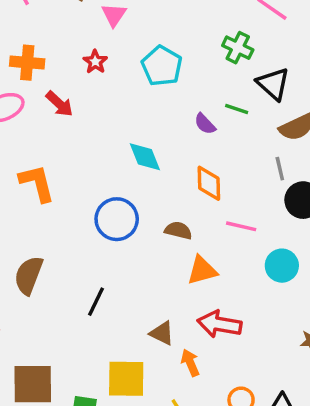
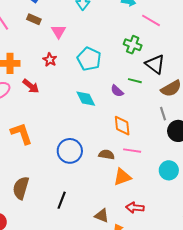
cyan diamond: (145, 157) -> (86, 99), moved
pink line: (241, 226) -> (132, 151), moved
red arrow: (219, 324) -> (135, 208), size x0.7

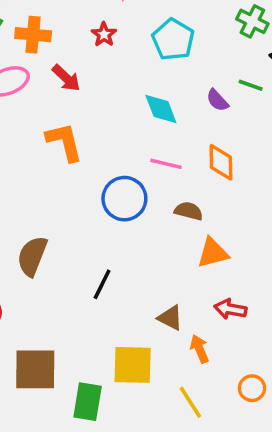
orange L-shape: (21, 134) -> (64, 142), moved
pink line: (132, 151) -> (166, 164), moved

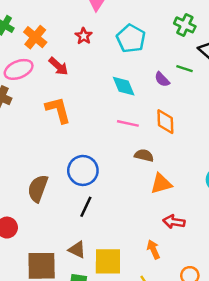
orange cross: (33, 35) -> (35, 37), turned 35
blue circle: (124, 199) -> (83, 170), moved
brown triangle: (170, 318) -> (77, 250), moved

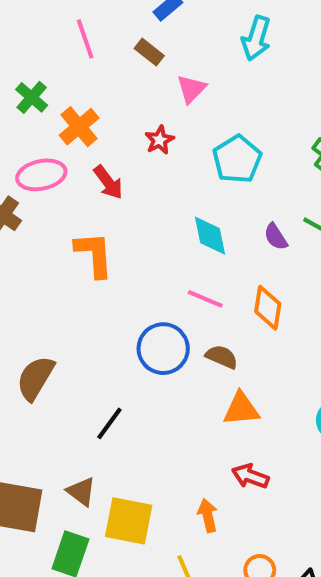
blue circle: (83, 170) -> (163, 349), moved

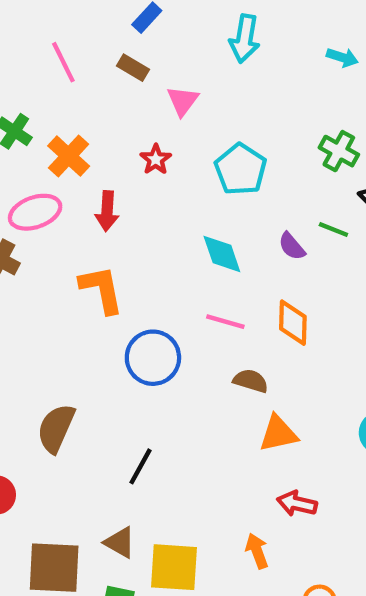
red arrow: (108, 182) -> (107, 211), turned 48
blue circle: (163, 349) -> (153, 358), moved

